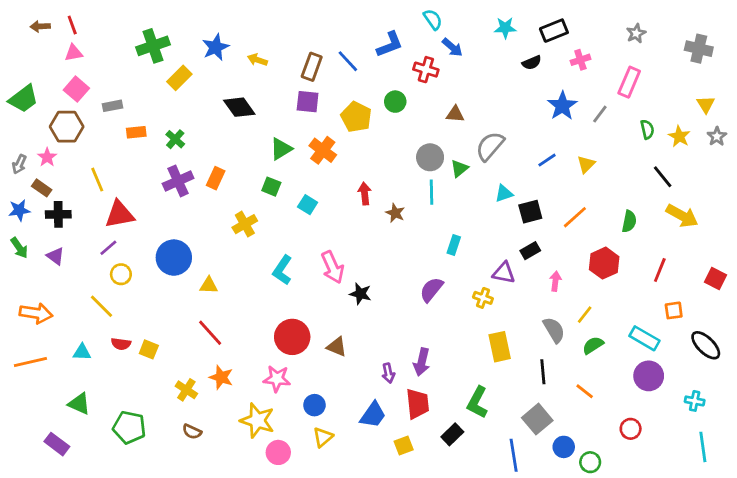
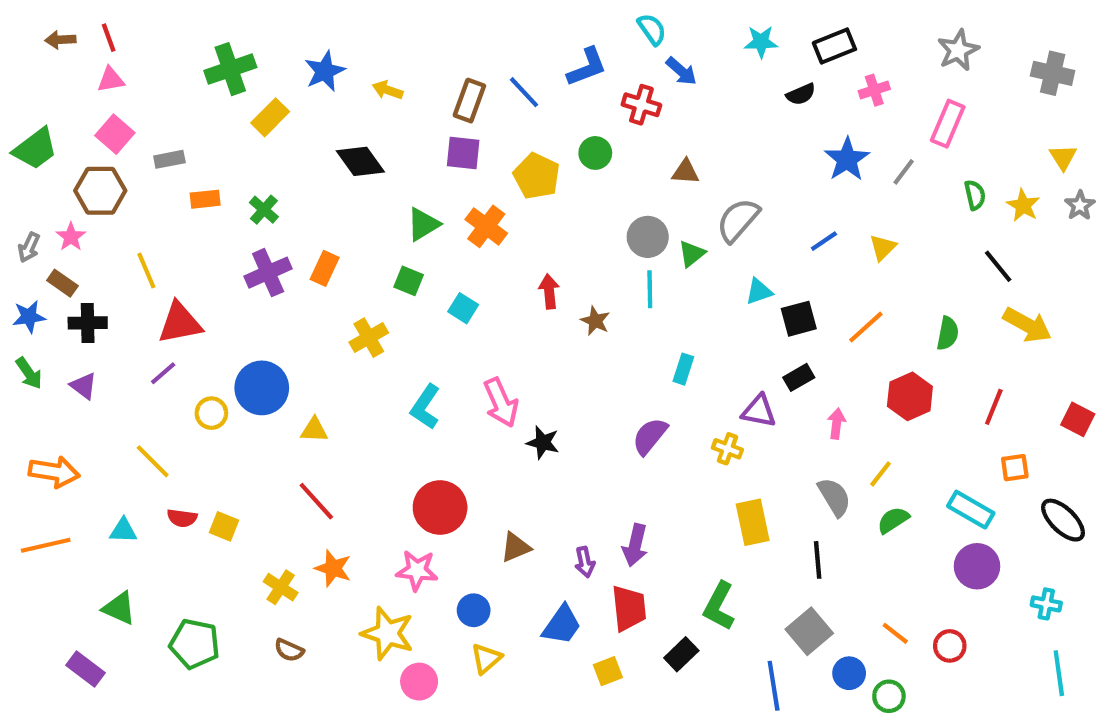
gray star: (636, 33) -> (958, 50), size x1.4
yellow circle: (121, 274) -> (211, 413), moved
brown triangle: (337, 347) -> (516, 547), moved, turned -45
orange line: (585, 391) -> (895, 633), moved

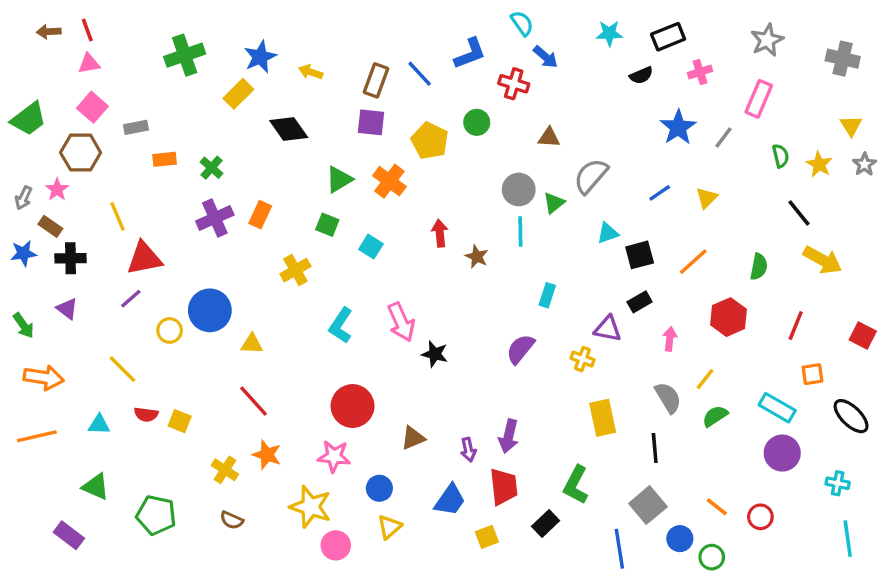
yellow rectangle: (270, 117) -> (238, 94), moved
green arrow: (29, 373) -> (24, 325), moved

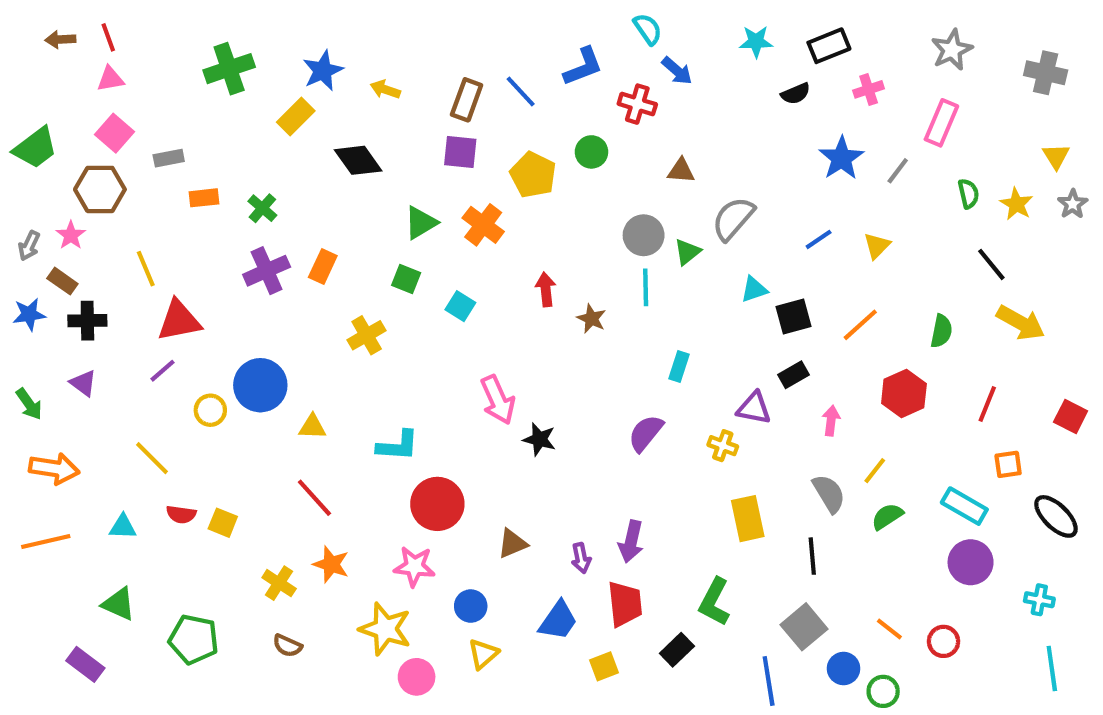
cyan L-shape: (341, 325) -> (398, 446), moved, turned -120

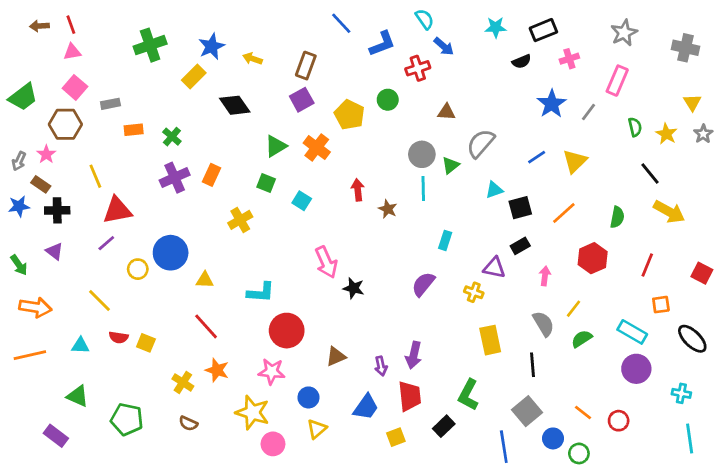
blue line: (521, 92) -> (341, 23), moved
red cross: (637, 104) -> (418, 68), turned -35
purple square: (460, 152) -> (302, 100), turned -35
yellow triangle: (877, 246) -> (575, 161), size x1.4

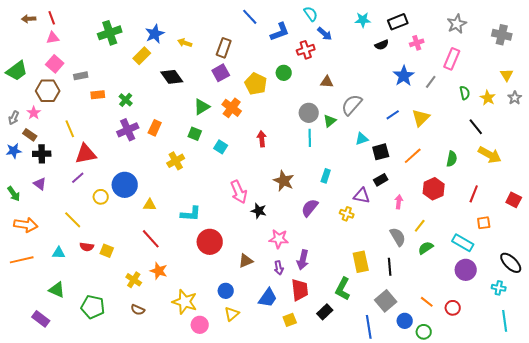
brown star: (388, 209) -> (284, 181), moved, size x1.5
black ellipse: (692, 339) -> (511, 263), moved
yellow rectangle: (490, 340) -> (361, 262), moved
pink star: (272, 372) -> (279, 239), moved

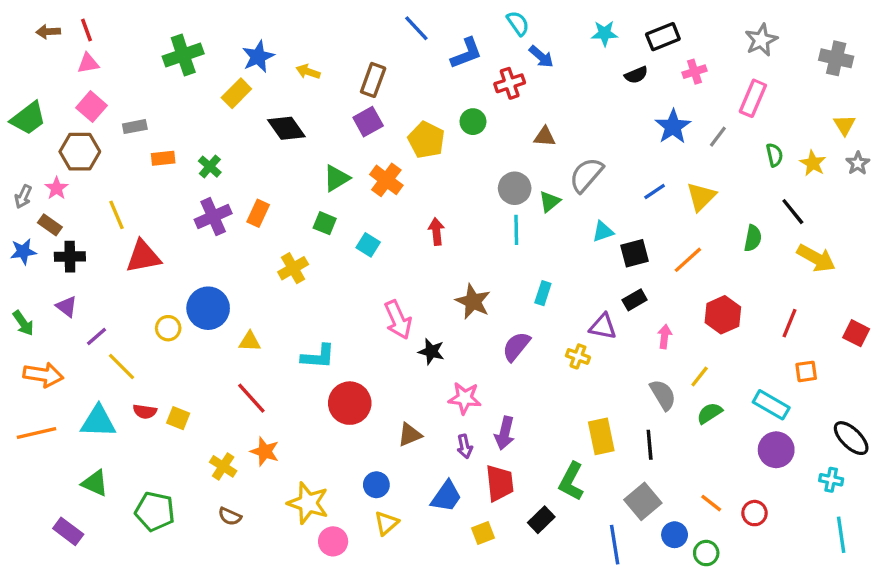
green semicircle: (452, 159) -> (753, 238), moved
purple line: (78, 178) -> (97, 336), moved
cyan triangle: (59, 253) -> (98, 421), size x1.6

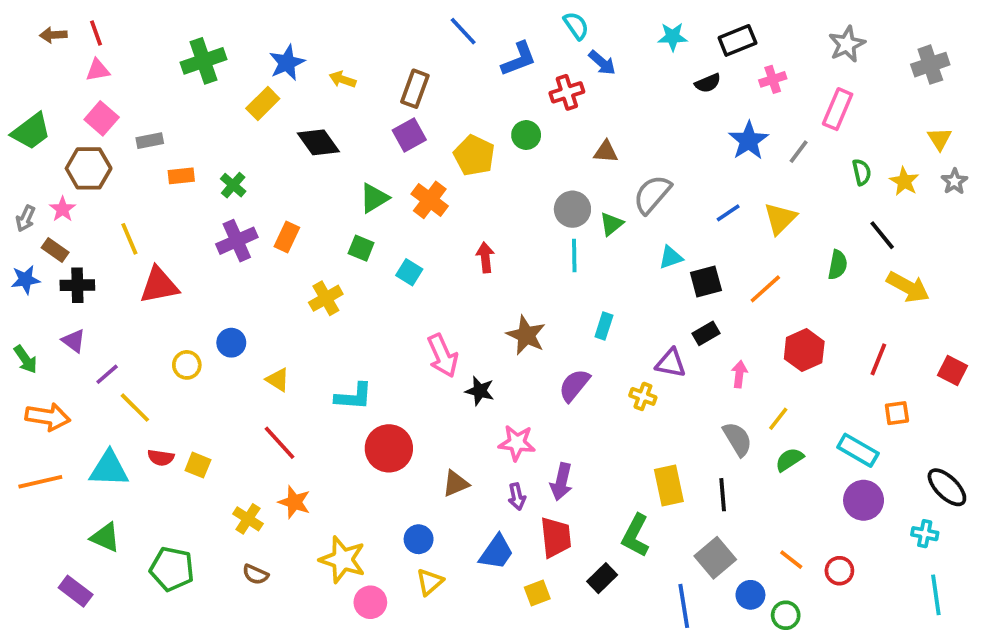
gray cross: (836, 58) -> (930, 65), turned -32
blue circle: (208, 308) -> (231, 343), size x0.6
yellow triangle: (250, 341) -> (278, 380), turned 30

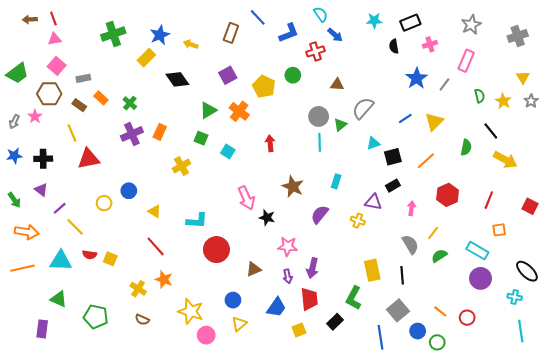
black semicircle: (708, 83) -> (394, 46), turned 104
brown rectangle: (415, 89) -> (231, 33), moved
orange rectangle: (181, 176) -> (101, 98), turned 48
brown rectangle: (55, 250) -> (79, 105), moved
purple rectangle: (76, 591) -> (42, 329), turned 60

